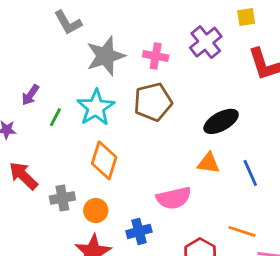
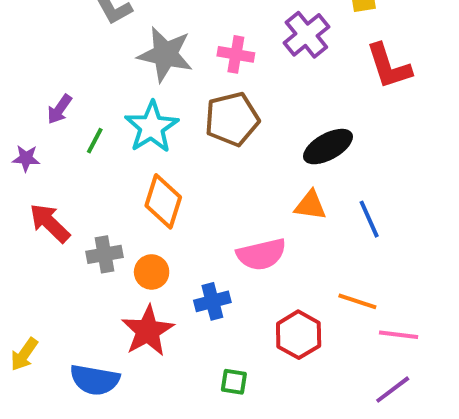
gray star: (106, 56) -> (165, 54), turned 30

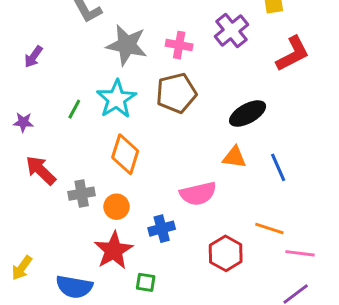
red L-shape: (389, 66) -> (293, 54), turned -99
purple arrow: (59, 109) -> (33, 57), moved
green square: (234, 382) -> (146, 282), moved

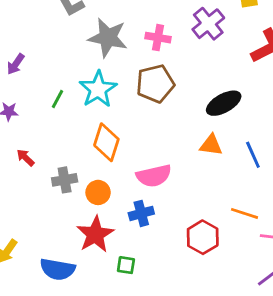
purple arrow: (33, 57) -> (16, 64), moved
red arrow: (41, 170) -> (25, 158), size x0.6
pink semicircle: (198, 194) -> (154, 176), moved

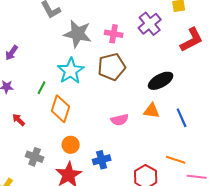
green line: (58, 99) -> (42, 88), moved
orange diamond: (106, 142) -> (61, 109), moved
pink semicircle: (154, 176) -> (120, 120), moved, size x0.7
gray cross: (65, 180) -> (35, 157), moved, turned 30

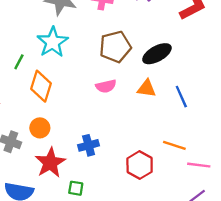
brown pentagon: (112, 67) -> (115, 47), moved
pink semicircle: (120, 120) -> (106, 86), moved
orange circle: (71, 145) -> (40, 128), moved

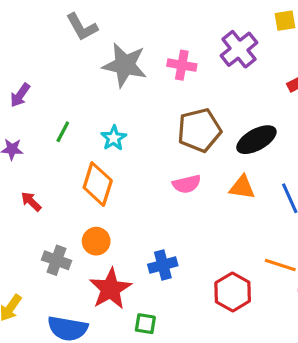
cyan star: (53, 42) -> (114, 138), moved, size x0.6
green line: (19, 62) -> (63, 132), moved

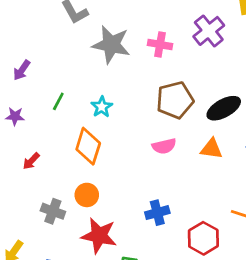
red arrow: (31, 202) -> (31, 161), turned -90
blue cross: (163, 265) -> (157, 213), moved
red star: (110, 289) -> (99, 236), turned -30

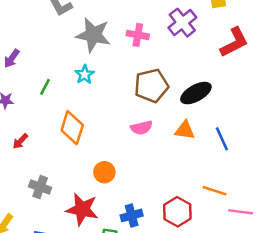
cyan star: (102, 107) -> (85, 74), moved
orange circle: (87, 195) -> (104, 172), moved
blue cross: (157, 213) -> (132, 215), moved

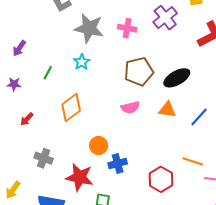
orange diamond: (72, 128) -> (71, 107), turned 36
blue line: (222, 139) -> (199, 117), turned 66
blue cross: (132, 215) -> (118, 163), moved

